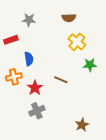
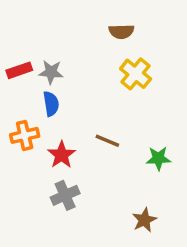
gray star: (29, 20) -> (51, 72), moved
green star: (90, 65) -> (158, 158), moved

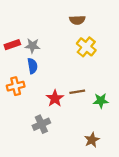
brown line: (107, 141) -> (77, 92), moved, turned -32
red star: (62, 155) -> (55, 98), moved

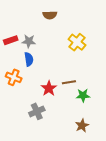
brown semicircle: (77, 20) -> (50, 15), moved
orange cross: (16, 86) -> (14, 77), turned 35
green star: (101, 101) -> (83, 95), moved

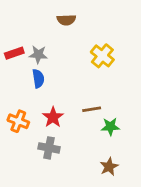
orange cross: (14, 77) -> (18, 121), moved
red star: (49, 88) -> (53, 117), moved
gray cross: (37, 111) -> (49, 148), turned 35

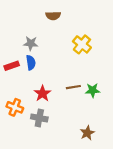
red rectangle: (14, 53) -> (12, 66), moved
orange cross: (18, 121) -> (15, 107), moved
green star: (110, 127) -> (93, 90), moved

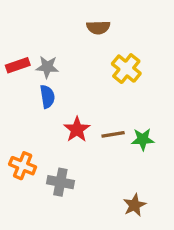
brown semicircle: (53, 16) -> (98, 27), moved
red rectangle: (12, 66) -> (18, 65), moved
red star: (42, 93) -> (77, 129), moved

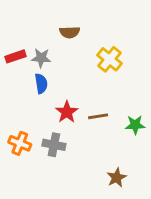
brown semicircle: (98, 27) -> (70, 32), moved
green star: (143, 139) -> (135, 125), moved
gray cross: (60, 182) -> (54, 145), moved

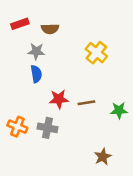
brown semicircle: (70, 32) -> (50, 29), moved
red rectangle: (16, 56) -> (20, 24), moved
red star: (67, 112) -> (59, 99), turned 30

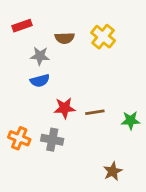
brown semicircle: (50, 29) -> (65, 38), moved
yellow cross: (96, 53) -> (103, 37), moved
blue semicircle: (36, 74) -> (40, 81), turned 84

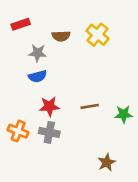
red star: (65, 108) -> (49, 106), moved

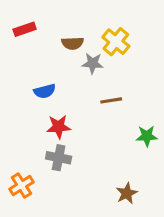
gray star: (38, 53) -> (93, 63), moved
brown line: (90, 106) -> (111, 100), moved
orange cross: (18, 131) -> (21, 186), moved, turned 36

